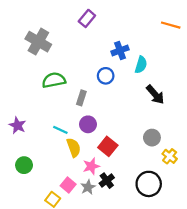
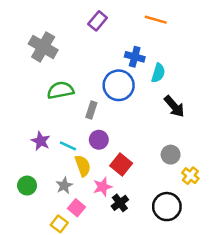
orange line: (171, 25) -> (156, 20), moved
blue cross: (120, 50) -> (135, 57), turned 35
blue circle: (106, 76) -> (119, 85), size x1.6
purple star: (17, 125) -> (41, 141), moved
gray star: (88, 187) -> (64, 186), moved

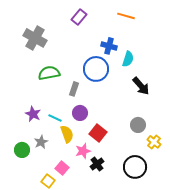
gray star: (64, 186) -> (41, 142), moved

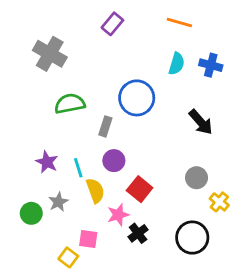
blue cross: (109, 46) -> (211, 65), moved
cyan semicircle: (128, 59) -> (177, 64), moved
cyan line: (55, 118) -> (78, 168), turned 48
pink square: (62, 168) -> (88, 239), turned -32

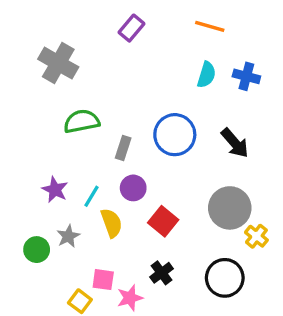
blue circle: (137, 98) -> (175, 135), moved
cyan line: (78, 168) -> (92, 196), turned 48
gray circle: (197, 178) -> (230, 208), size x1.6
pink star: (118, 215) -> (130, 298), moved

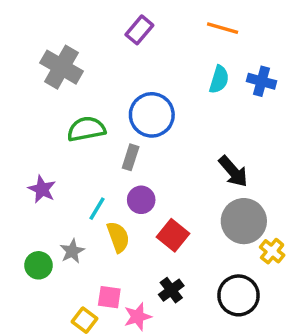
blue circle: (175, 135) -> (152, 115), moved
black arrow: (235, 143) -> (233, 172), moved
purple star: (55, 190) -> (42, 189), moved

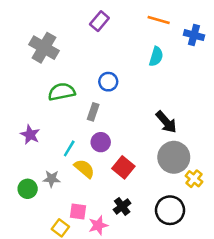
blue cross: (262, 81) -> (194, 35), moved
blue circle: (152, 115) -> (108, 82), size x0.6
yellow semicircle: (118, 237) -> (84, 169), turned -30
gray star: (72, 251) -> (52, 179), turned 30

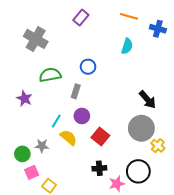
black arrow: (166, 122) -> (148, 100), moved
purple star: (30, 135) -> (24, 99), moved
black cross: (122, 206) -> (99, 168), turned 32
pink square: (78, 211) -> (32, 172), moved, turned -32
pink star: (98, 225) -> (117, 184), moved

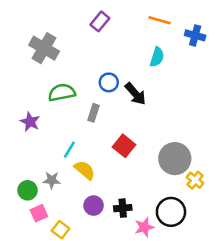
black arrow: (148, 100) -> (135, 94), moved
purple circle: (82, 116) -> (94, 206), moved
red square: (100, 136) -> (124, 146), moved

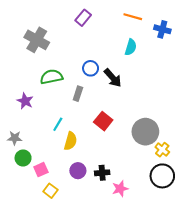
yellow semicircle: (85, 170) -> (71, 141), turned 66
gray star: (52, 180) -> (15, 138), moved
black circle: (171, 212) -> (162, 176), moved
pink square: (39, 213) -> (41, 170), moved

